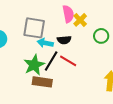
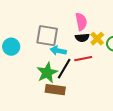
yellow cross: (80, 20) -> (97, 39), moved
black semicircle: (64, 40) -> (82, 38), moved
red line: (68, 61) -> (83, 59), moved, turned -42

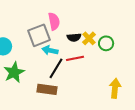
pink semicircle: (81, 22) -> (54, 21), moved
gray square: (47, 36) -> (39, 35), turned -30
green star: (47, 73) -> (14, 72), moved

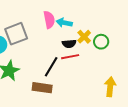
gray square: (39, 35) -> (16, 34), moved
black semicircle: (74, 37) -> (69, 44), moved
cyan arrow: (50, 50) -> (64, 23), moved

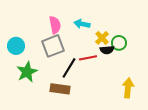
pink semicircle: (49, 20) -> (55, 25), moved
gray square: (16, 34) -> (53, 46), moved
black semicircle: (69, 44) -> (107, 50), moved

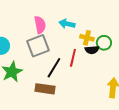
yellow cross: (102, 38) -> (87, 38), turned -32
red line: (88, 58) -> (73, 58), turned -66

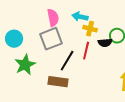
yellow cross: (87, 38) -> (90, 29), moved

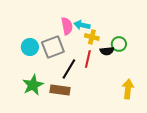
pink semicircle: (53, 18) -> (67, 26), moved
cyan circle: (14, 39) -> (30, 47), moved
green star: (25, 65) -> (33, 85), moved

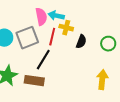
green circle: (119, 44) -> (108, 44), moved
black semicircle: (107, 51) -> (81, 42), turned -64
red line: (88, 59) -> (52, 37), moved

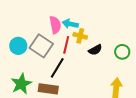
gray square: (27, 38) -> (41, 46), turned -35
black semicircle: (81, 42) -> (95, 50), turned 40

